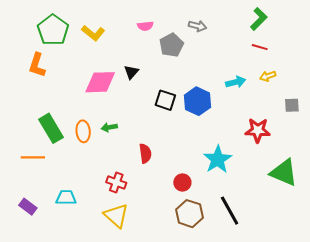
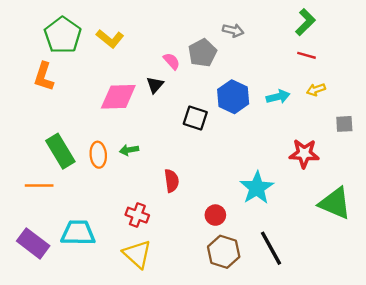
pink semicircle: (145, 26) -> (172, 61), moved, turned -126
blue hexagon: (197, 101) -> (233, 97), moved
cyan trapezoid: (66, 198) -> (78, 233), size x1.4
purple rectangle: (28, 207) -> (33, 243), size x1.5

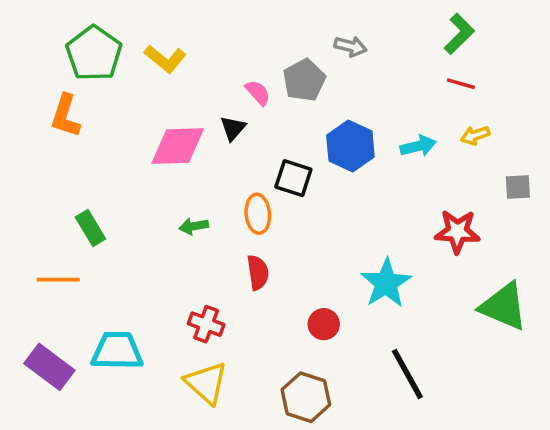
green rectangle: (60, 151) -> (90, 228), size x0.7
orange ellipse: (98, 155) -> (258, 214), moved
brown hexagon: (224, 252) -> (306, 397), moved

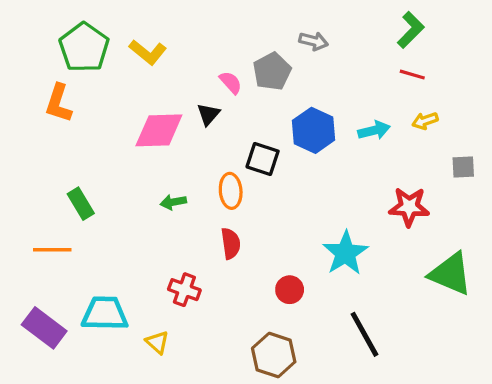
yellow triangle: (206, 383) -> (157, 342), moved, size x0.6

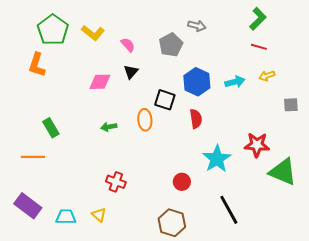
pink semicircle: (231, 83) -> (128, 45), moved
pink diamond: (159, 130) -> (100, 82), size x0.7
red star: (409, 207) -> (257, 145), moved
red semicircle: (231, 243) -> (196, 119), moved
cyan trapezoid: (105, 314) -> (66, 217), moved, size x0.7

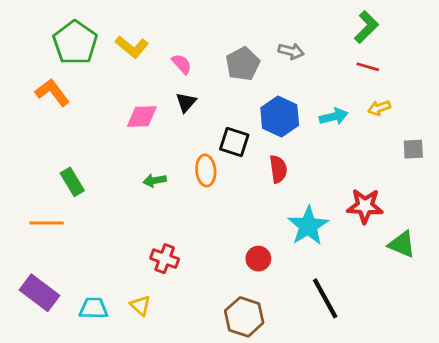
gray arrow: (197, 26) -> (291, 51), moved
orange L-shape: (37, 65) -> (52, 92), turned 125
green triangle: (283, 172) -> (402, 244), size x0.7

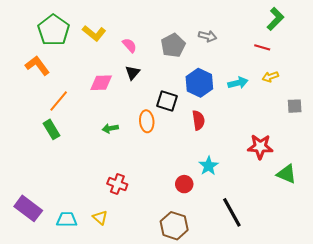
green L-shape: (366, 27) -> (275, 19), moved
orange line: (47, 223) -> (59, 101), moved, turned -50
cyan star: (308, 226) -> (209, 166), moved, size x0.7

